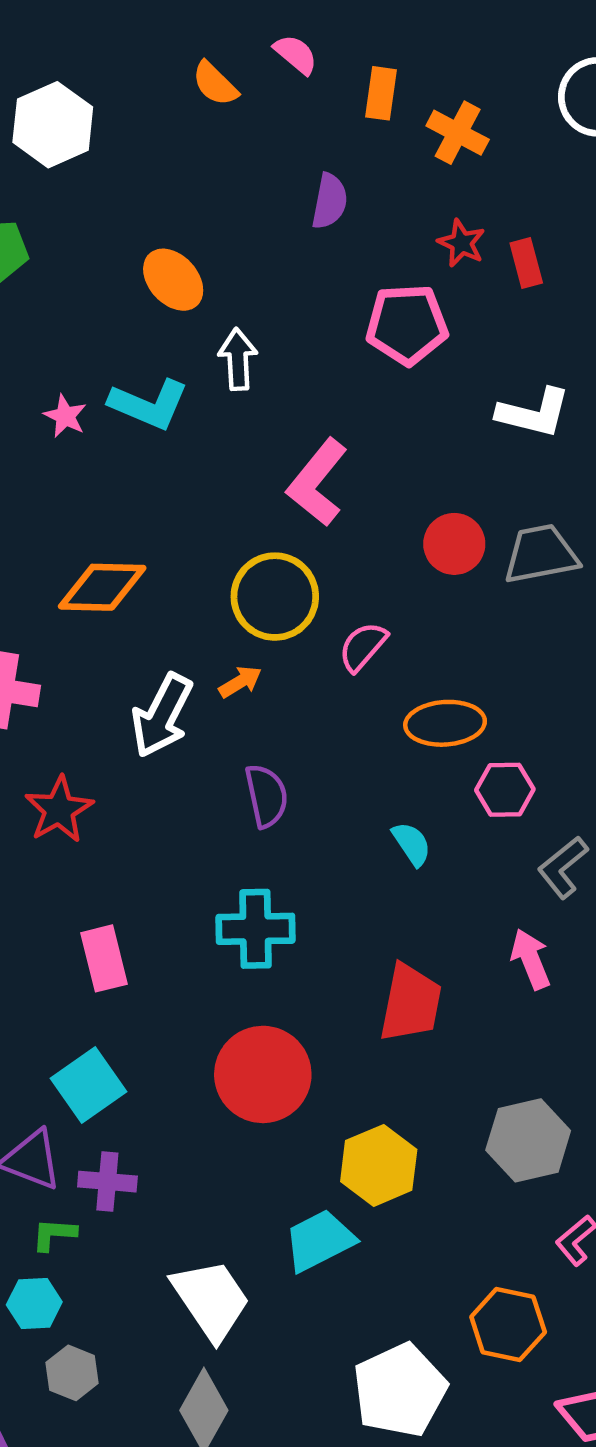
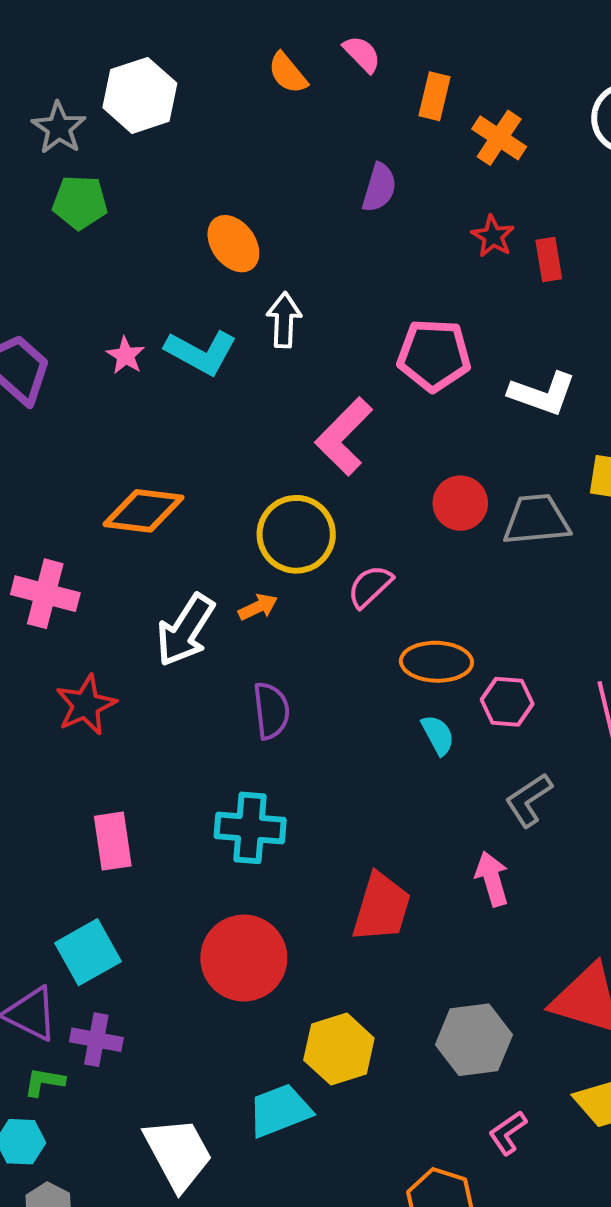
pink pentagon: (407, 325) -> (434, 355), moved
pink hexagon: (505, 790) -> (507, 702), moved
cyan semicircle: (412, 844) -> (438, 735), moved

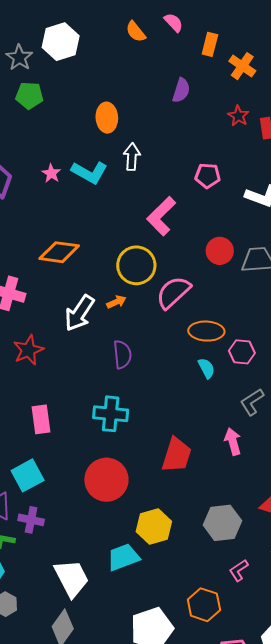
orange ellipse: (233, 244) -> (107, 118), turned 32
pink pentagon: (434, 355) -> (208, 176), size x0.7
pink semicircle: (370, 586) -> (173, 292), size x1.5

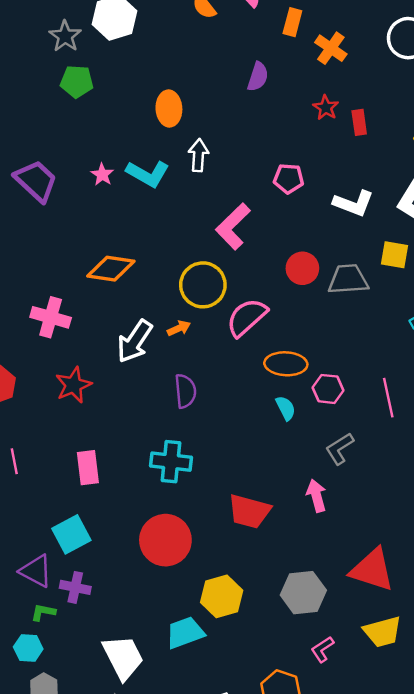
red trapezoid: (177, 455) -> (249, 511), turned 87

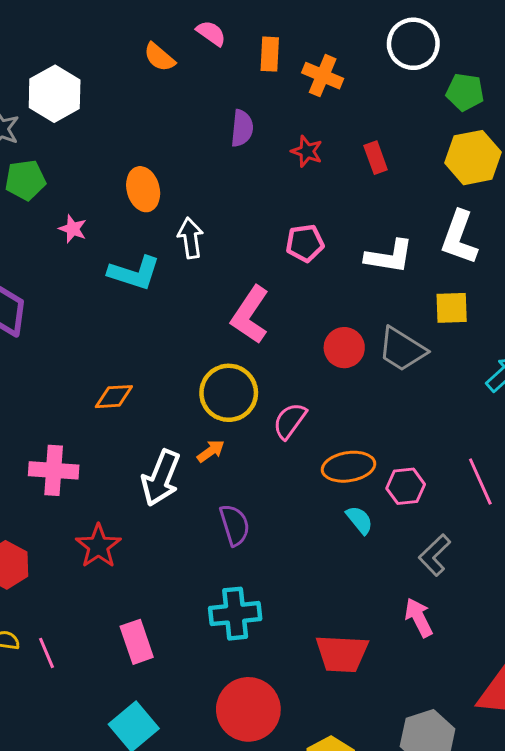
red star: (326, 108) -> (307, 151), moved
pink star: (102, 175) -> (73, 229), moved
orange diamond: (111, 269) -> (114, 397), size x0.7
gray trapezoid: (348, 279) -> (402, 349), turned -132
pink semicircle: (247, 317) -> (290, 421), size x0.7

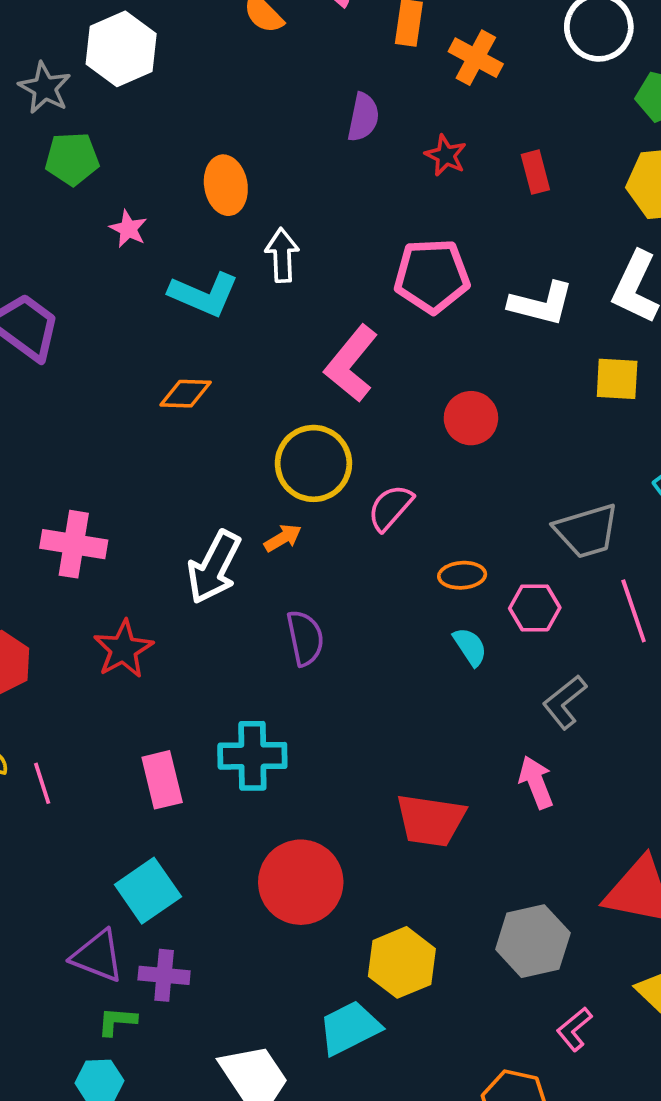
pink pentagon: (305, 243) -> (432, 276), size x1.5
gray trapezoid: (402, 349) -> (587, 531), moved, turned -54
orange diamond: (114, 397) -> (186, 394), moved
orange ellipse: (349, 467) -> (462, 575), size x0.7
cyan cross: (235, 614) -> (252, 756), moved

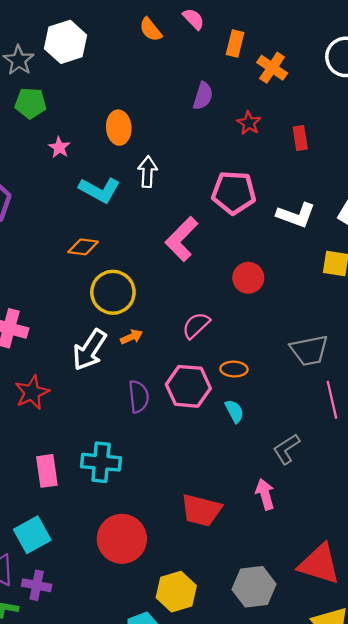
yellow circle: (313, 463) -> (113, 292), moved
pink hexagon: (535, 608) -> (188, 386), moved, size x1.5

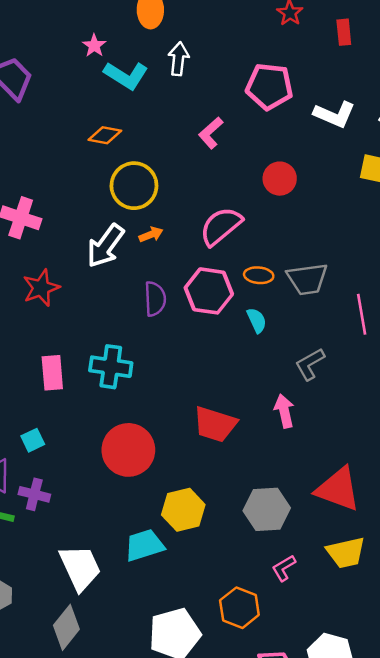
pink star: (59, 147) -> (94, 46), moved
pink L-shape: (182, 239) -> (211, 133), size x0.7
pink semicircle: (196, 325) -> (221, 226), size x1.4
gray trapezoid: (309, 350) -> (307, 279), moved
cyan square: (32, 535) -> (33, 440), size x0.6

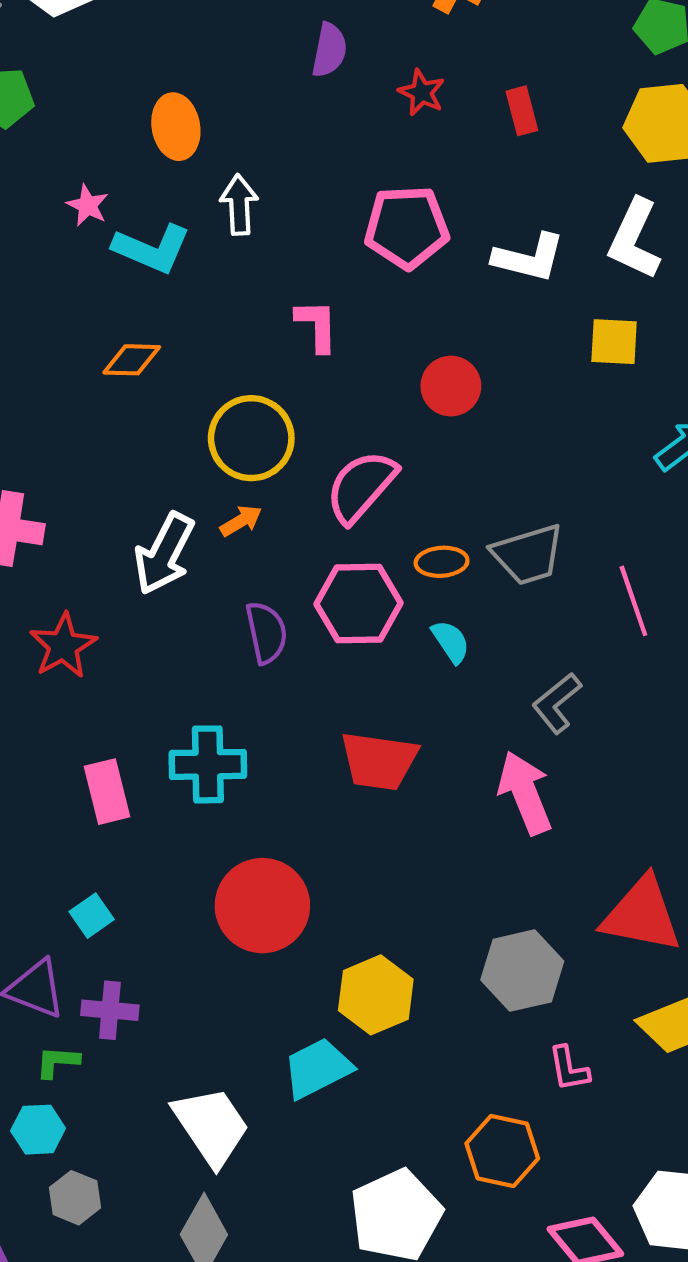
pink L-shape: (211, 133) -> (317, 326), turned 140
yellow circle: (134, 186) -> (251, 438), moved
pink arrow: (284, 411) -> (525, 793), size x1.4
red trapezoid: (215, 424) -> (379, 761), moved
pink L-shape: (284, 568) -> (569, 1069), turned -60

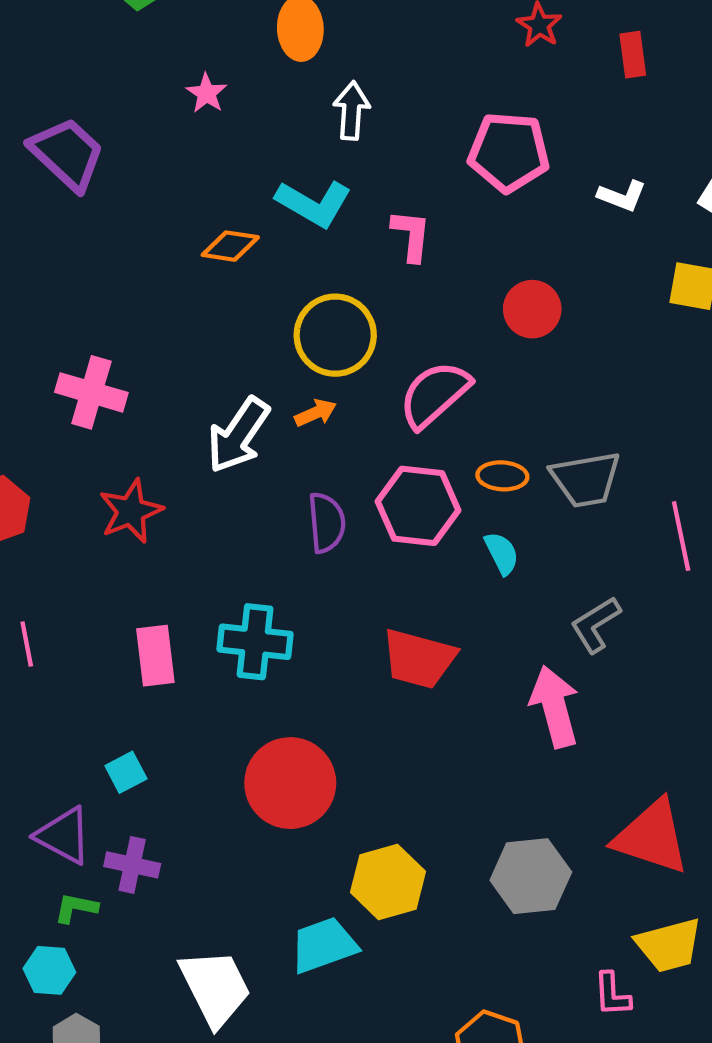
cyan L-shape: (152, 249) -> (314, 203), moved
white L-shape: (529, 258) -> (622, 196), size x0.7
pink L-shape: (569, 1069) -> (612, 994), moved

